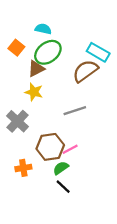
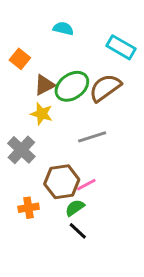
cyan semicircle: (43, 29) -> (63, 28), moved
green ellipse: (48, 52) -> (72, 86), moved
cyan rectangle: (98, 52) -> (121, 47), moved

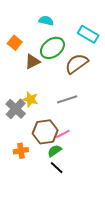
green ellipse: (72, 86) -> (52, 48), moved
yellow star: (42, 114) -> (30, 99), moved

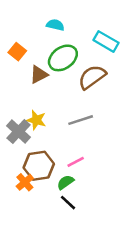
brown hexagon: (45, 132) -> (39, 166), moved
orange cross: (21, 151) -> (25, 182), turned -32

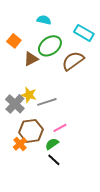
gray line: (81, 120) -> (47, 102), moved

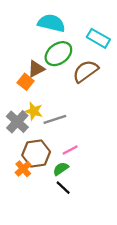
cyan semicircle: (44, 20) -> (51, 23), size x1.6
orange square: (14, 41) -> (26, 82), moved

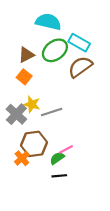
cyan rectangle: (98, 38) -> (79, 43), moved
brown triangle: (36, 69) -> (26, 55), moved
pink line: (70, 150) -> (66, 149), moved
black line: (63, 188) -> (59, 176), turned -48

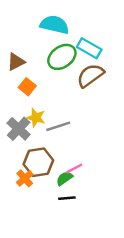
brown triangle: (26, 55) -> (16, 62), moved

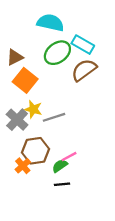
orange square: (27, 87) -> (25, 80), size x1.5

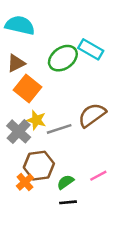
cyan semicircle: (50, 23) -> (20, 25), moved
brown semicircle: (84, 70) -> (92, 115), moved
pink line: (69, 157) -> (98, 176), moved

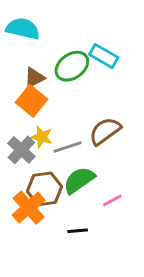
brown triangle: (16, 63) -> (34, 78), moved
orange cross: (25, 182) -> (29, 208), size x1.6
green semicircle: (65, 182) -> (79, 180), moved, size x1.6

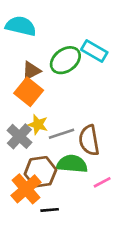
brown semicircle: (105, 131) -> (89, 140), moved, turned -64
green semicircle: (79, 180) -> (72, 164), turned 40
black line: (78, 231) -> (50, 210), moved

